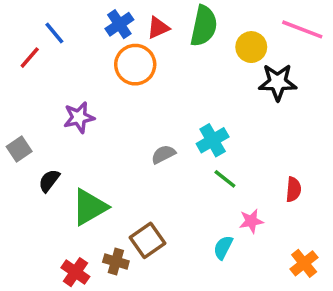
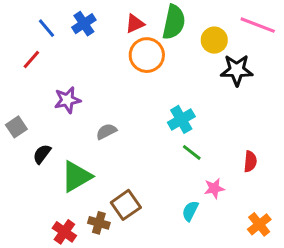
blue cross: (119, 24) -> (84, 24), moved
red line: (30, 58) -> (31, 60), moved
orange circle: (135, 65) -> (147, 55), moved
gray semicircle: (163, 154) -> (106, 131), moved

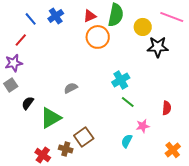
purple star: (67, 100) -> (14, 63), moved

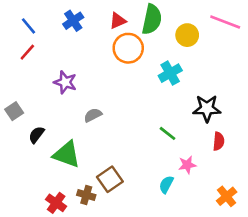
blue line: (31, 19) -> (29, 26), moved
black star: (158, 47) -> (207, 108), moved
purple star: (14, 63) -> (65, 82), moved, turned 30
cyan cross: (121, 80) -> (170, 73), moved
green triangle: (51, 118) -> (67, 154), turned 50

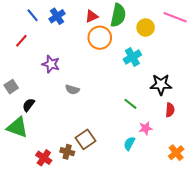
blue line: (29, 26) -> (33, 15), moved
gray semicircle: (93, 115) -> (72, 90), turned -136
green triangle: (67, 154) -> (17, 127), moved

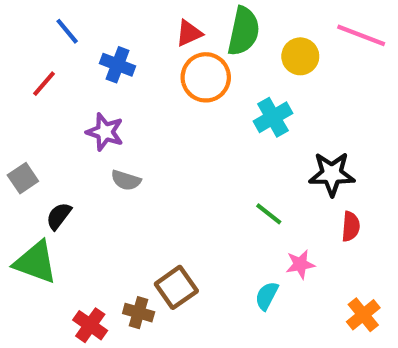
blue cross: (57, 16) -> (118, 65), moved, turned -35
gray semicircle: (72, 90) -> (126, 180), moved

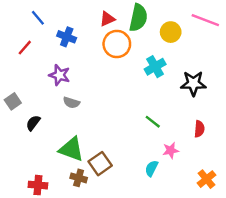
black star: (332, 174) -> (193, 83), moved
green triangle: (36, 262) -> (71, 149), moved
red cross: (90, 325) -> (38, 185), moved, turned -30

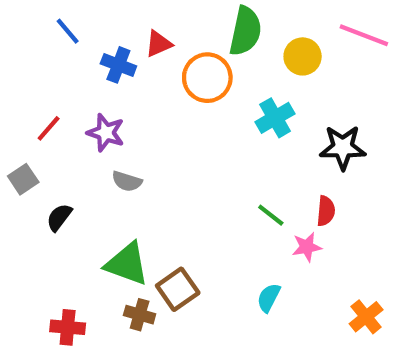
red triangle: (107, 19) -> (159, 44), moved
red line: (25, 48) -> (49, 128), moved
red semicircle: (199, 129) -> (326, 211), moved
pink star: (171, 150) -> (307, 247), moved

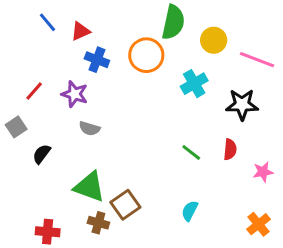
pink line: (364, 35) -> (257, 60), moved
red triangle: (159, 44) -> (80, 31), moved
blue cross: (118, 65) -> (97, 60), moved
pink star: (307, 247) -> (263, 172), moved

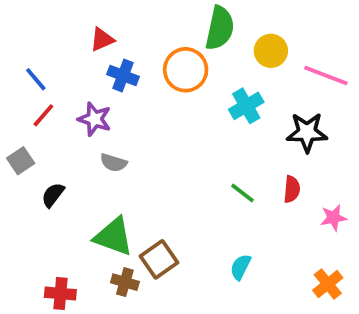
blue line: (48, 22) -> (36, 79), moved

